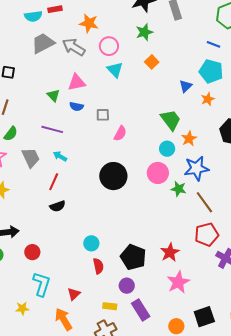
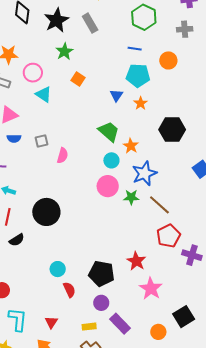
black circle: (113, 176) -> (46, 212), moved

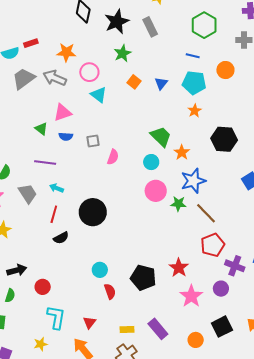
blue triangle: (116, 95) -> (161, 83), moved
cyan circle: (111, 160) -> (151, 162), moved
purple circle: (101, 303) -> (221, 289), moved

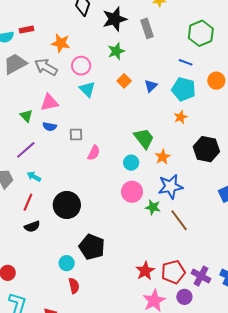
purple line: (45, 163) -> (26, 150), turned -55
red pentagon: (213, 245) -> (173, 272), moved
black pentagon: (143, 278) -> (92, 247), moved

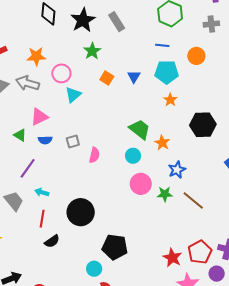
cyan triangle: (87, 89) -> (73, 95), turned 48
blue star: (170, 187) -> (177, 170), size x0.7

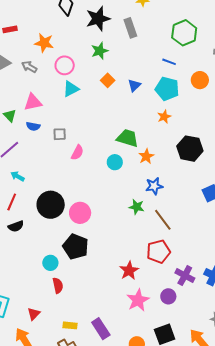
gray arrow: (28, 83) -> (29, 67), size x0.7
green trapezoid: (140, 129) -> (128, 138), turned -35
pink circle: (141, 184) -> (80, 213), moved
red pentagon: (200, 252) -> (158, 252), moved

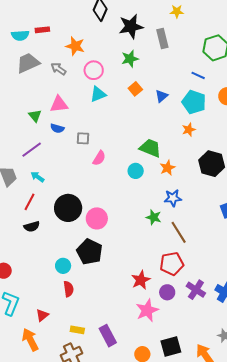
purple circle: (168, 296) -> (167, 292), moved

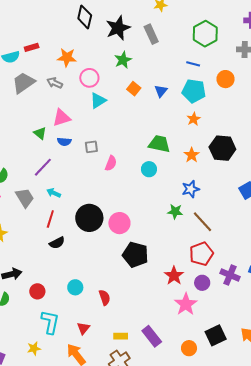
orange star: (167, 168) -> (192, 155), moved
black pentagon: (90, 252) -> (135, 255), moved
cyan circle: (63, 266) -> (75, 287), moved

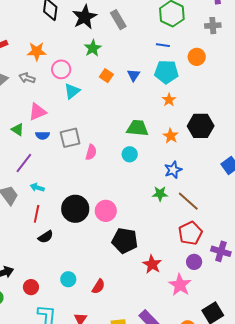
gray square: (91, 147) -> (70, 138), size x1.5
red star: (174, 276) -> (152, 264), moved
red semicircle: (105, 298) -> (98, 286), turned 56

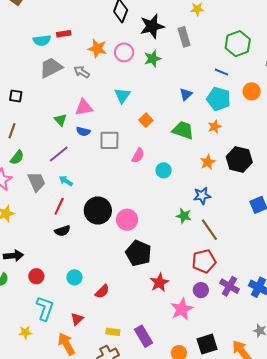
pink circle: (61, 69) -> (124, 52), moved
orange square: (106, 76) -> (146, 120), moved
cyan triangle: (72, 91) -> (122, 95), turned -30
green trapezoid: (137, 128) -> (183, 130), moved
pink semicircle: (91, 152) -> (138, 156), moved

